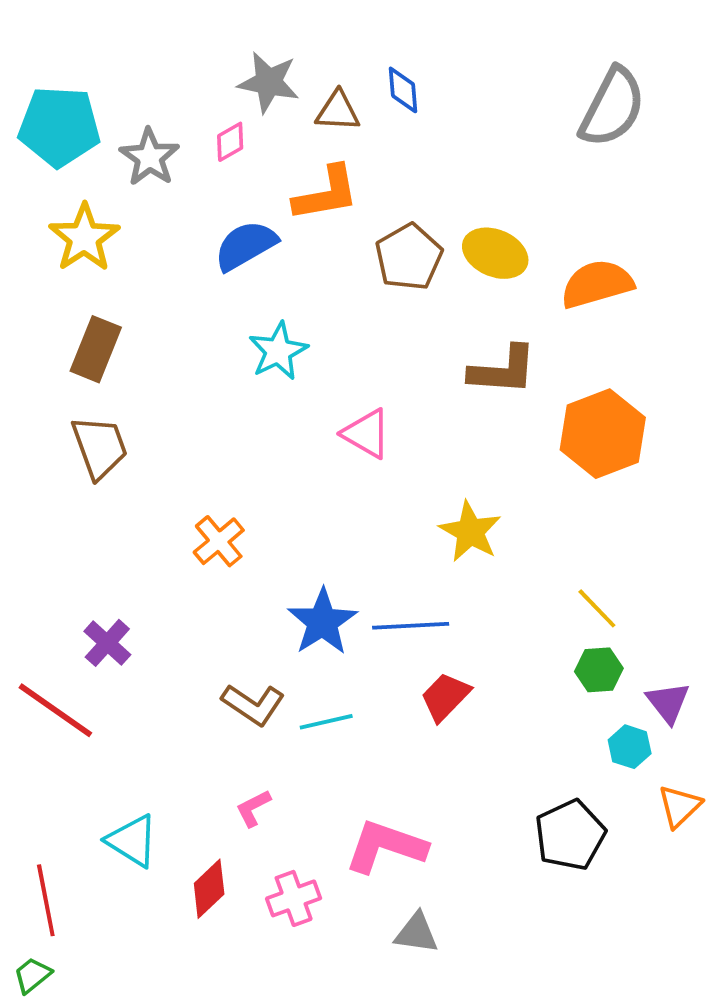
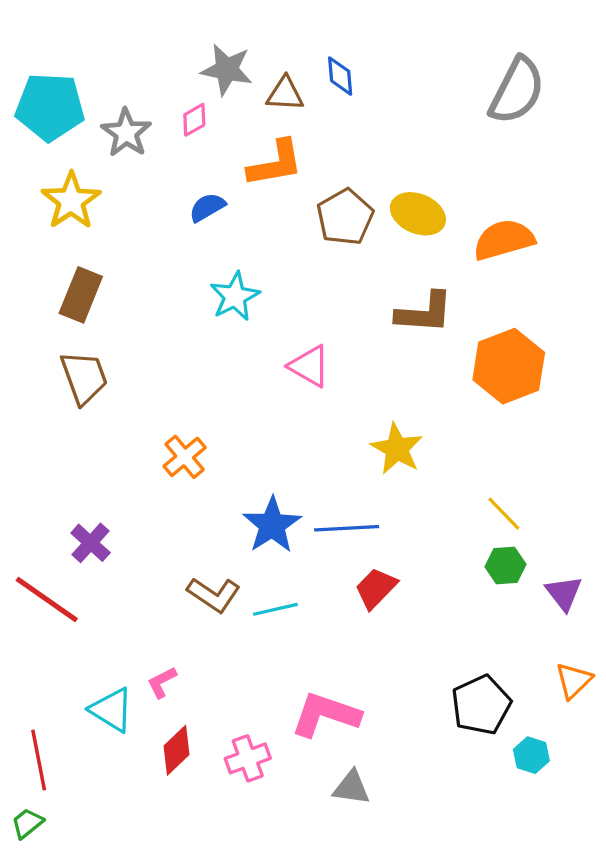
blue semicircle: (246, 245) -> (207, 207), size x0.7
cyan hexagon: (630, 747) -> (531, 755), moved
pink L-shape: (253, 808) -> (162, 682), moved

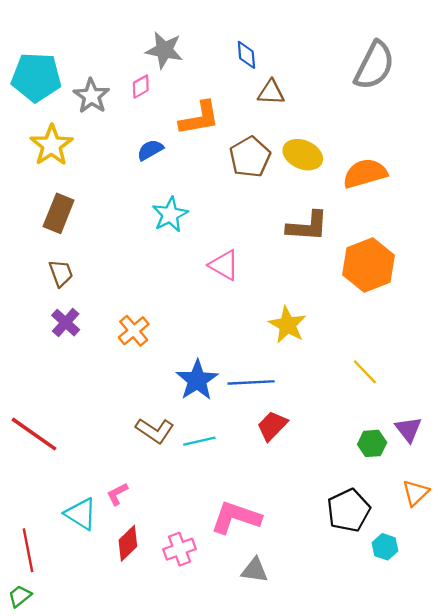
brown triangle: (285, 94) -> (271, 92), moved
brown trapezoid: (84, 377) -> (61, 273), size x0.7
purple cross: (91, 543) -> (66, 323), moved
green hexagon: (505, 566) -> (372, 443), moved

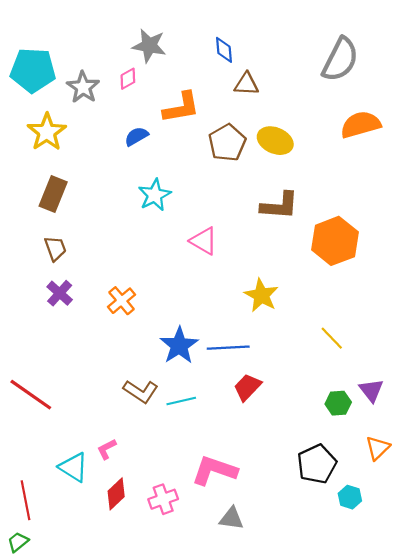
orange semicircle: (365, 173) -> (361, 125), moved

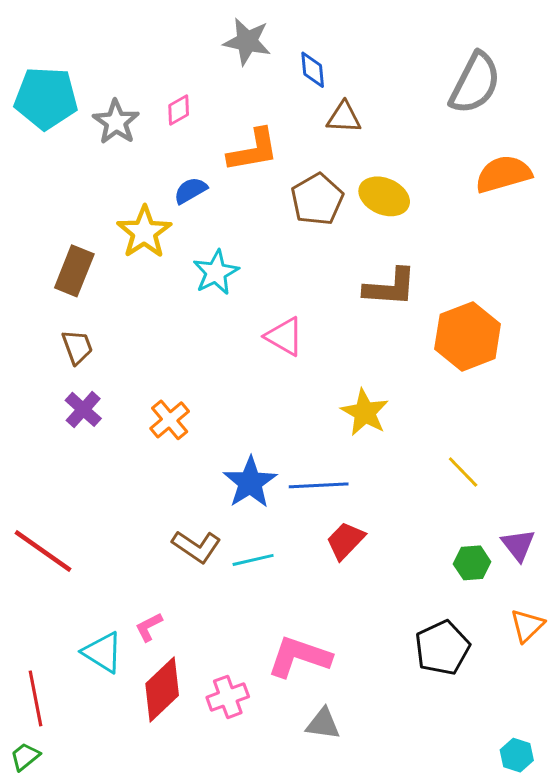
gray star: (149, 46) -> (247, 41), moved
yellow star: (47, 132) -> (144, 232), moved
red diamond: (116, 494) -> (162, 690), size x1.4
cyan hexagon: (350, 497) -> (517, 755), moved

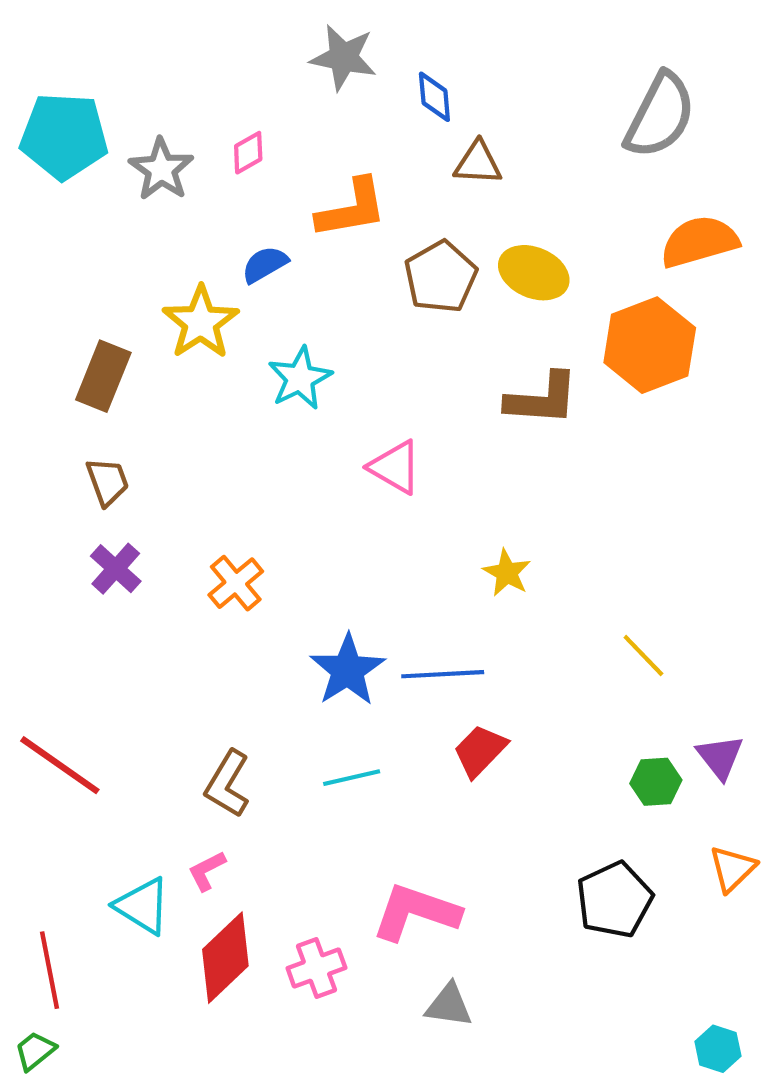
orange hexagon: (468, 336) -> (650, 345), moved
yellow star: (365, 412) -> (507, 573), size x0.7
brown L-shape: (196, 547) -> (227, 784), moved, turned 87

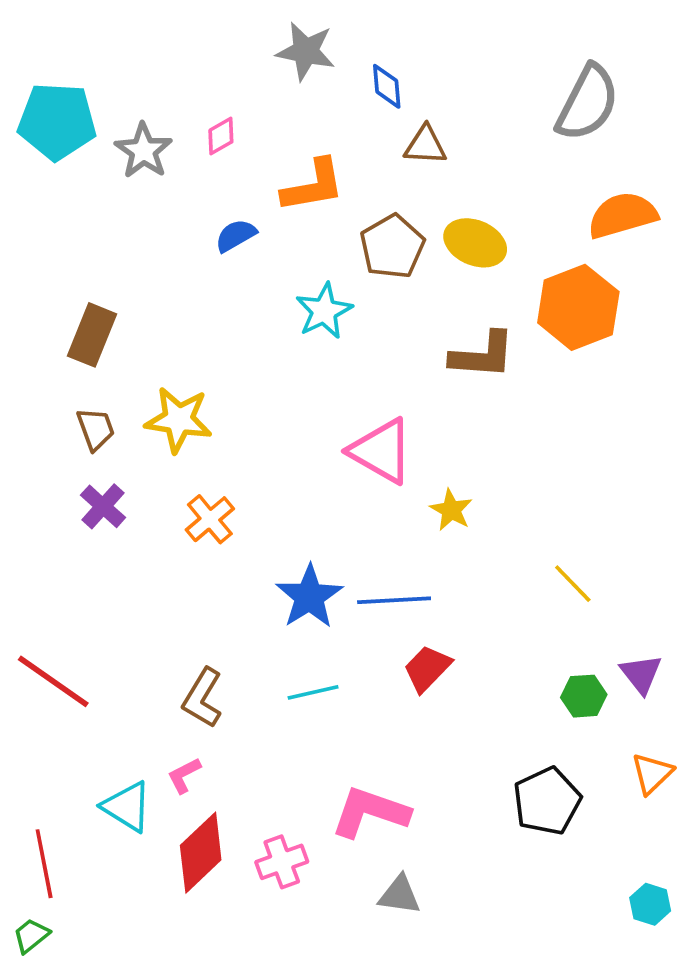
yellow star: (201, 322) -> (179, 420), moved, turned -30
cyan star: (300, 378) -> (324, 311), moved
pink triangle: (395, 467) -> (381, 451), moved, size x1.4
cyan hexagon: (718, 1049) -> (650, 904), moved

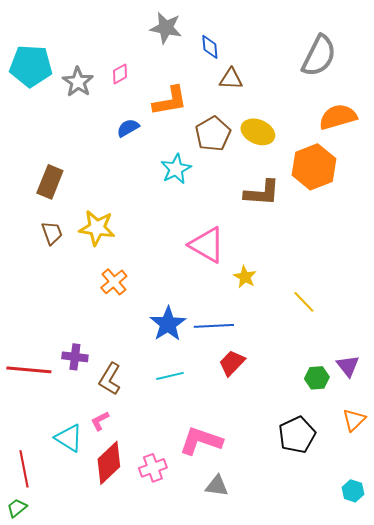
purple cross: (103, 506) -> (75, 357), moved, turned -35
yellow line: (573, 584) -> (304, 302), moved
red line: (53, 681) -> (29, 370), turned -30

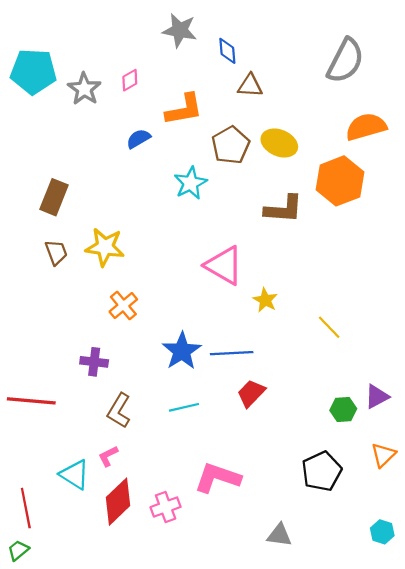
purple cross: (75, 357) -> (94, 362), moved
purple triangle: (348, 366) -> (377, 396), turned 40
gray triangle: (217, 486) -> (279, 535), moved

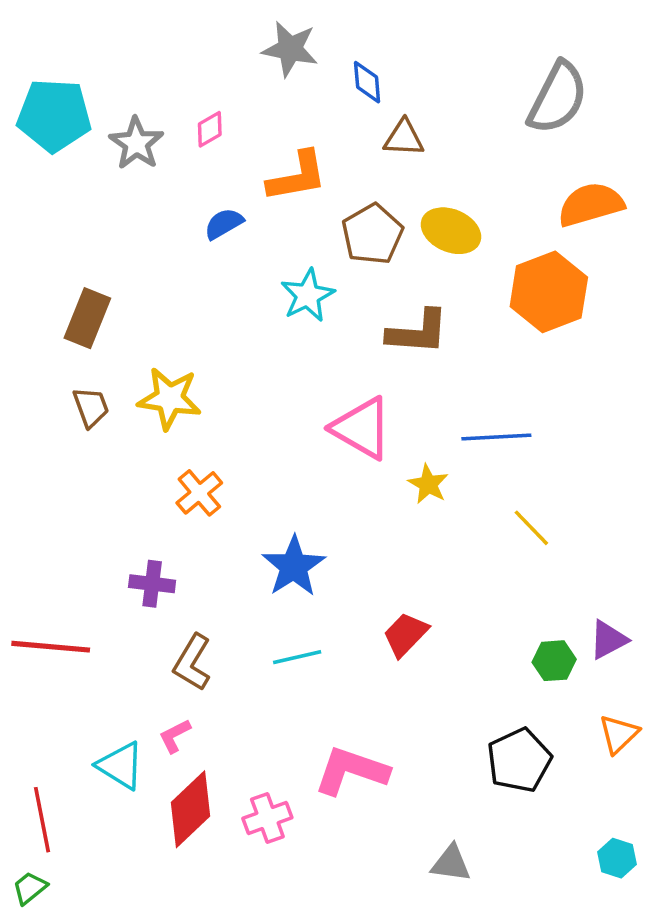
brown L-shape: (284, 209) -> (418, 332), moved
blue line: (232, 353) -> (496, 437), moved

